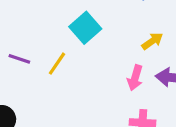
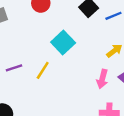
purple line: (19, 59) -> (14, 68), turned -35

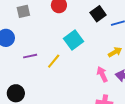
pink arrow: (102, 79) -> (102, 74), turned 133

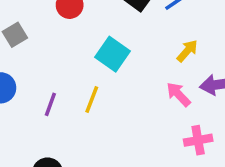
purple line: (30, 56) -> (50, 104), turned -40

